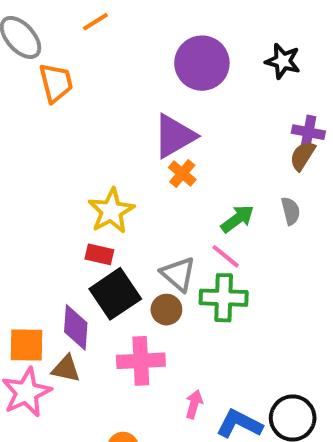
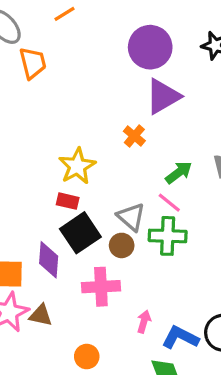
purple triangle: (174, 136) -> (163, 96), moved
brown triangle: (66, 369) -> (41, 315), moved

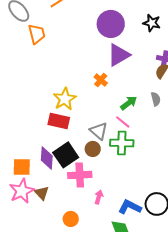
red rectangle: (68, 201) -> (59, 121), size x1.5
black square: (80, 233) -> (66, 155), moved
brown triangle: (41, 315) -> (42, 193), turned 35
pink arrow: (144, 322) -> (99, 197), moved

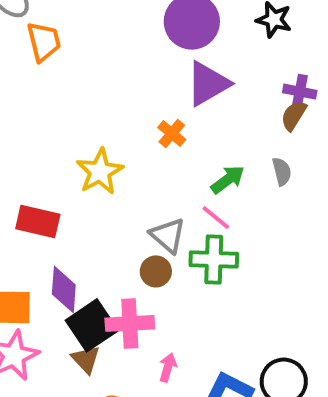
red rectangle: (59, 121) -> (38, 221), moved
black square: (66, 155) -> (92, 325), moved
brown triangle: (42, 193) -> (86, 359), moved

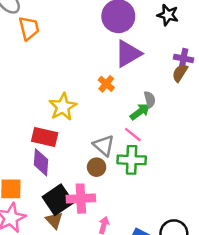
gray semicircle: (282, 172) -> (150, 100), moved
red rectangle: (38, 221) -> (45, 137), moved
purple diamond: (64, 289) -> (41, 162), moved

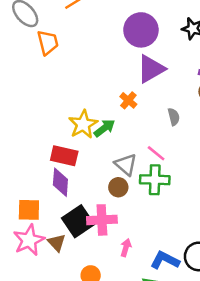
green arrow: (140, 112) -> (104, 128), moved
brown triangle: (54, 220) -> (57, 243), moved

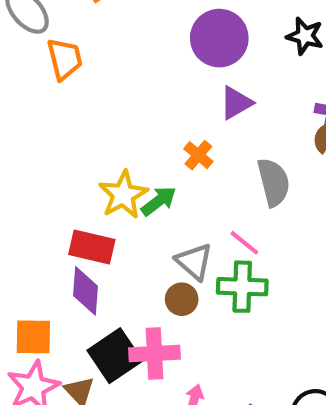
purple triangle: (151, 69) -> (236, 103), size x0.7
gray semicircle: (174, 117) -> (274, 182), size x1.6

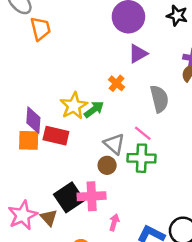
purple diamond: (86, 291) -> (33, 120), moved
orange square: (33, 337) -> (29, 140), moved

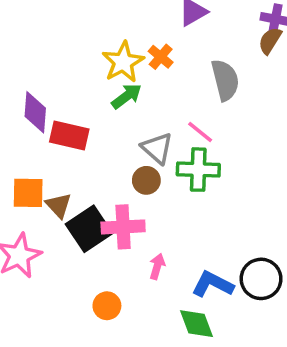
yellow star: (74, 106) -> (123, 62), moved
orange square: (29, 140) -> (28, 193), moved
brown triangle: (49, 218) -> (59, 205), moved

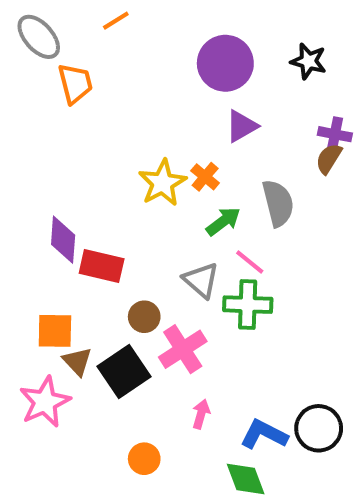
green arrow: (127, 96) -> (223, 221), moved
brown circle: (146, 180) -> (144, 317), moved
brown triangle: (59, 205) -> (77, 361), moved
pink cross: (123, 227) -> (183, 349), moved, turned -30

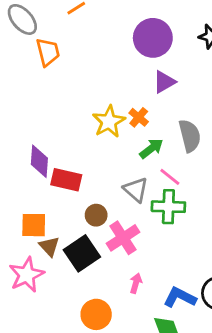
orange circle: (144, 459) -> (96, 314), size x1.4

